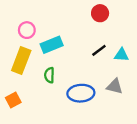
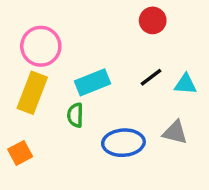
pink circle: (27, 30) -> (41, 46), size x1.5
cyan rectangle: (52, 45) -> (92, 82), moved

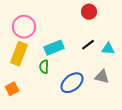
blue ellipse: (123, 143) -> (72, 83), turned -35

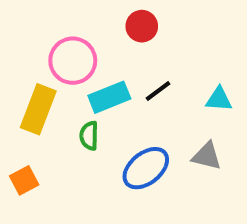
red circle: (89, 12) -> (142, 26), moved
pink circle: (24, 27) -> (73, 61), moved
black line: (88, 45) -> (158, 91), moved

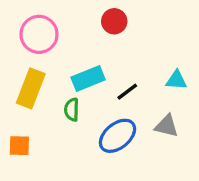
pink circle: (73, 61) -> (39, 34), moved
black line: (158, 91) -> (127, 92), moved
orange square: (24, 180) -> (19, 146), turned 30

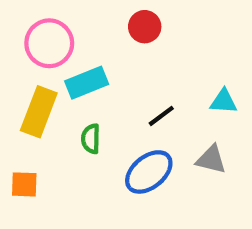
cyan rectangle: (88, 79) -> (87, 83), moved

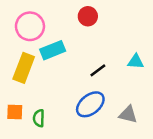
green semicircle: (91, 139) -> (39, 118), moved
gray triangle: (211, 159) -> (128, 114), moved

